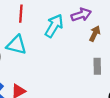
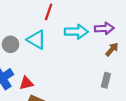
cyan arrow: (54, 26) -> (76, 32), turned 45

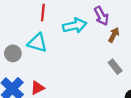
purple arrow: (104, 28) -> (101, 16), turned 78
gray rectangle: (106, 80) -> (115, 67), turned -40

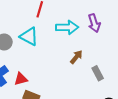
brown arrow: (114, 35) -> (76, 57), moved

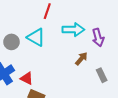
purple arrow: (94, 23) -> (98, 37), moved
red triangle: (21, 79) -> (27, 78), turned 40

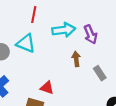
brown arrow: (81, 59) -> (76, 59), turned -40
red triangle: (27, 78) -> (47, 88), moved

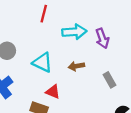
cyan triangle: (26, 43) -> (42, 62), moved
brown arrow: (76, 59) -> (76, 66), moved, turned -96

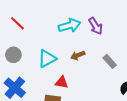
red line: (44, 14) -> (17, 23), moved, turned -49
cyan triangle: (42, 62) -> (47, 59), turned -42

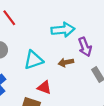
purple arrow: (96, 26) -> (85, 47), moved

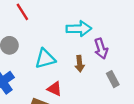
brown arrow: (66, 62) -> (80, 64), turned -88

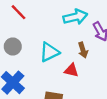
red triangle: (55, 89) -> (71, 70), moved

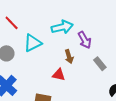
cyan triangle: (49, 52) -> (33, 43), moved

